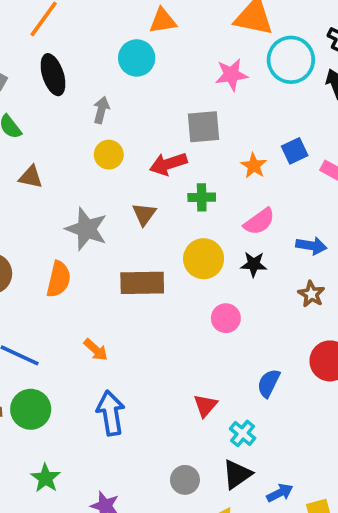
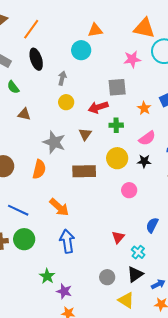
orange arrow: (96, 350) -> (59, 207), size x1.5
green star: (46, 478) -> (47, 276), moved

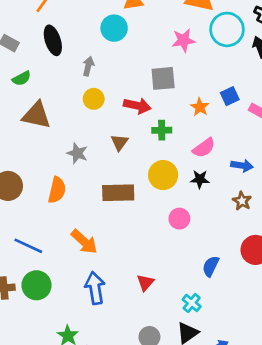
green semicircle: (13, 87) -> (22, 78), turned -80
red arrow: (98, 107) -> (137, 106), turned -150
brown triangle: (24, 114) -> (37, 115), size x1.6
gray star: (54, 142) -> (77, 153), size x0.7
red triangle: (118, 237) -> (145, 283), moved

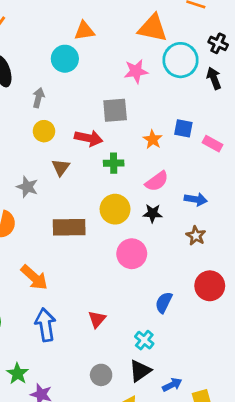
blue square: (230, 96) -> (183, 128), turned 36
brown triangle: (120, 142) -> (61, 167), moved
pink circle: (179, 219) -> (132, 254), size x1.4

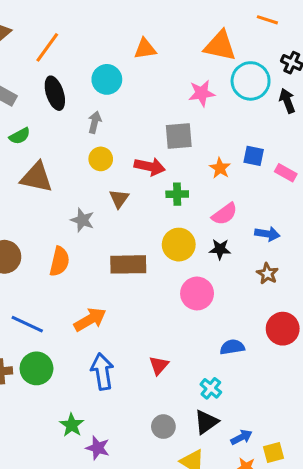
cyan circle: (65, 59) -> (107, 79), moved
orange arrow: (34, 277) -> (90, 319), turned -72
blue semicircle: (164, 302) -> (232, 347), turned 55

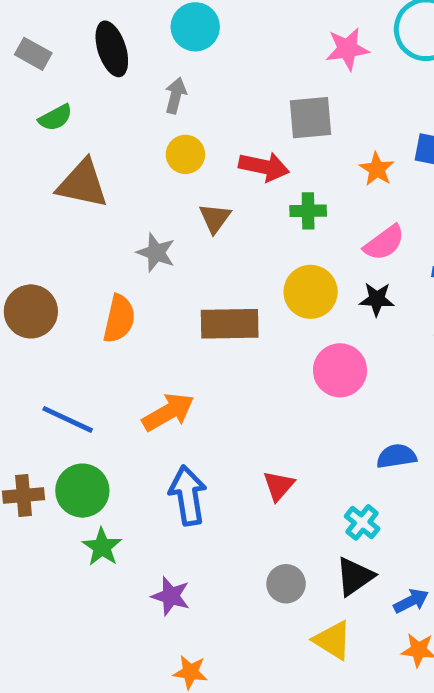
green star: (72, 425) -> (102, 547), moved
purple star: (98, 448) -> (171, 596), moved

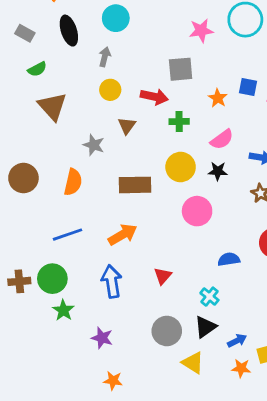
brown triangle: (82, 184) -> (52, 106), turned 36
orange arrow: (168, 412) -> (123, 235), moved
blue line: (68, 419) -> (68, 235), moved, turned -44
gray circle: (286, 584) -> (167, 331), size x1.4

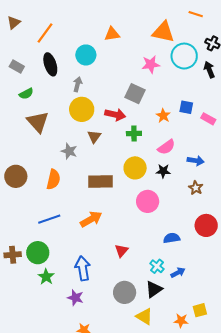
gray square: (181, 69) -> (135, 94), turned 30
yellow circle: (110, 90) -> (82, 109), size x1.5
blue arrow: (112, 281) -> (83, 268), moved
blue arrow: (237, 341) -> (178, 273), moved

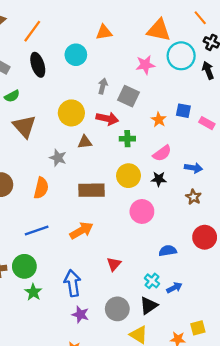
orange line: (196, 14) -> (200, 18), moved, turned 32
gray arrow: (77, 84) -> (103, 86), moved
brown triangle: (94, 137) -> (85, 142), turned 48
purple star: (75, 298) -> (80, 314), moved

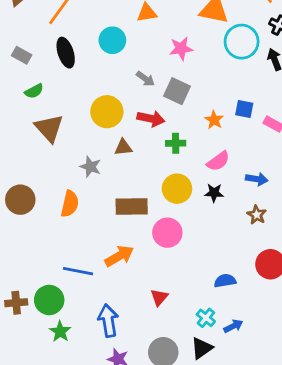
pink star: (145, 65) -> (181, 48), moved
gray arrow: (103, 86) -> (145, 79), turned 112
pink circle: (142, 211) -> (167, 233), moved
blue line: (37, 231) -> (78, 271), moved, turned 30

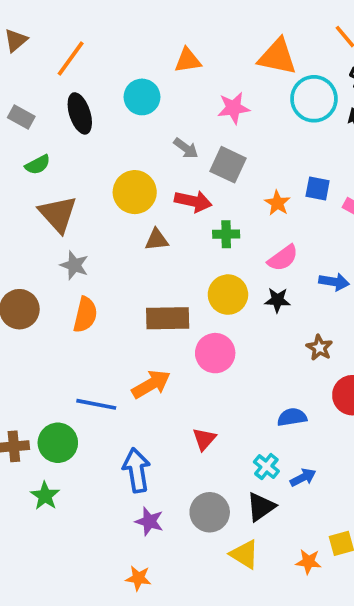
gray star: (90, 167) -> (74, 265), moved
brown star: (257, 215) -> (319, 348), moved
green star: (60, 332) -> (45, 496), moved

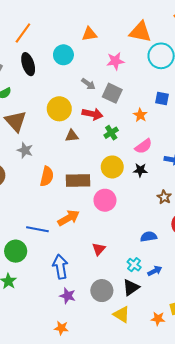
blue square: (318, 188) -> (162, 98), moved
green cross: (226, 234) -> (111, 133), turned -32
orange semicircle: (85, 315) -> (47, 176), moved

